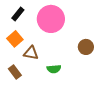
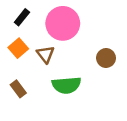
brown triangle: (31, 53) -> (45, 54), moved, turned 42
green semicircle: (54, 69) -> (66, 85), size x1.6

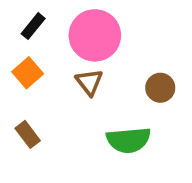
brown triangle: (45, 54) -> (89, 82), moved
green semicircle: (66, 85) -> (128, 140), moved

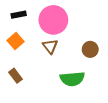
black rectangle: (33, 26) -> (19, 15), turned 40

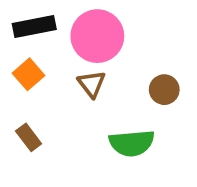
black rectangle: (19, 15) -> (34, 27), size x1.5

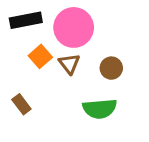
orange square: (29, 74) -> (40, 56), moved
brown circle: (164, 90) -> (111, 68), moved

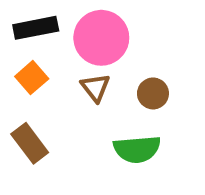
orange square: (40, 56) -> (32, 78), moved
brown rectangle: (21, 104) -> (30, 143), size x1.4

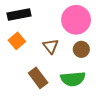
pink circle: (101, 38) -> (76, 20), moved
brown rectangle: (30, 143) -> (38, 78), moved

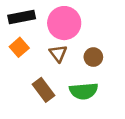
pink circle: (76, 20) -> (64, 23), moved

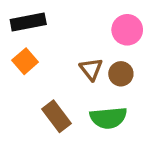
pink circle: (64, 23) -> (127, 30), moved, size x0.7
brown triangle: (58, 53) -> (91, 69), moved

